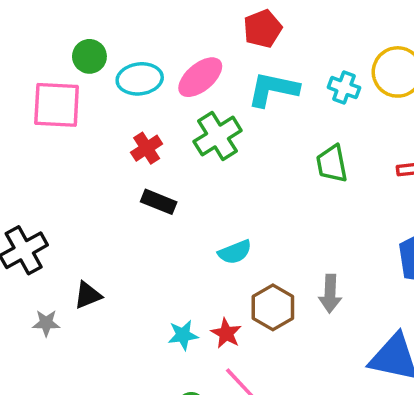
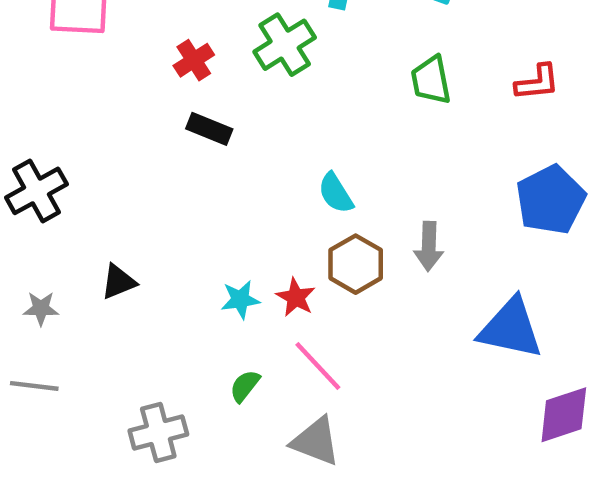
cyan semicircle: (235, 252) -> (336, 193), moved, turned 80
black triangle: (88, 295) -> (118, 282), moved
gray star: (46, 323) -> (41, 308), moved

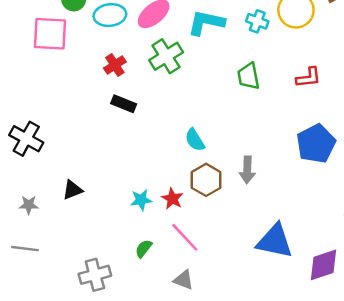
black cross: (36, 191) -> (26, 139), turned -32
blue triangle: (511, 328) -> (275, 241), moved
gray triangle: (316, 441) -> (184, 280), size x0.7

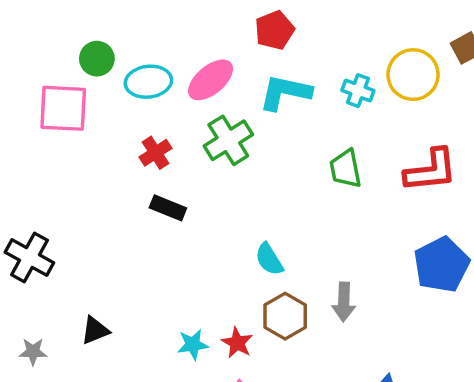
red L-shape: (308, 77) -> (431, 170), size x1.5

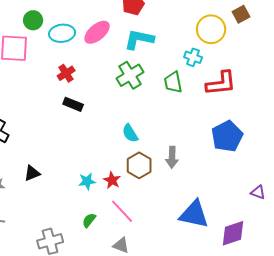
cyan cross: (358, 91) -> (193, 57), moved
green cross: (228, 140) -> (130, 75), moved

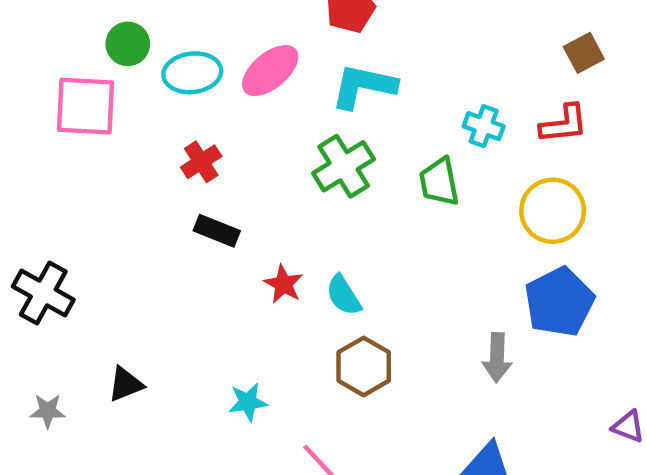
brown square: (241, 14) -> (584, 53), moved
yellow circle: (211, 29) -> (553, 211), moved
red L-shape: (221, 83) -> (564, 124), moved, size x0.7
gray arrow: (172, 157) -> (497, 358), moved
red star: (112, 180) -> (283, 284), moved

